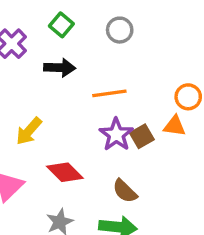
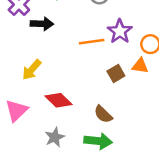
black arrow: (60, 68) -> (42, 24), moved
purple star: (116, 135) -> (120, 31), moved

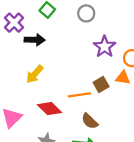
orange line: (92, 42) -> (79, 95), moved
yellow arrow: (32, 70) -> (35, 74), moved

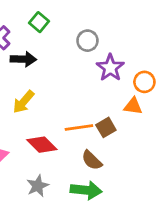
gray circle: (86, 13) -> (87, 41), moved
brown square: (101, 84) -> (106, 127), moved

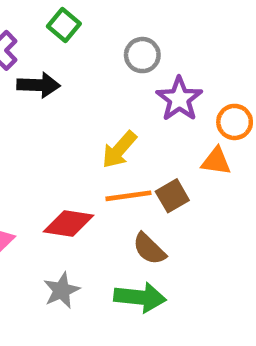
yellow arrow: (23, 102) -> (119, 150), moved
red diamond: (42, 145) -> (68, 223), turned -36

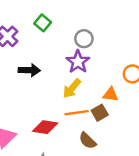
black arrow: (38, 85) -> (29, 70), moved
purple star: (179, 99) -> (78, 62), moved
orange triangle: (216, 161) -> (111, 94), moved

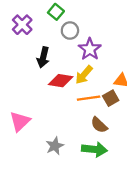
gray circle: (84, 39) -> (70, 31), moved
black arrow: (29, 70) -> (43, 57), turned 102
red diamond: (45, 127) -> (61, 81), moved

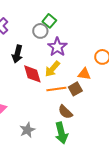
green square: (56, 12) -> (49, 21), moved
red diamond: (61, 81) -> (32, 74), turned 65
green arrow: (94, 149) -> (61, 133), turned 70

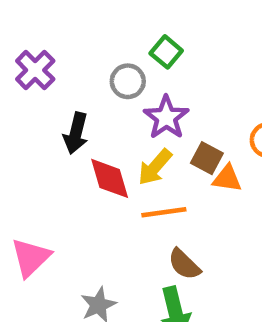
green square: (49, 21) -> (166, 52), moved
brown square: (75, 89) -> (207, 158), moved, turned -32

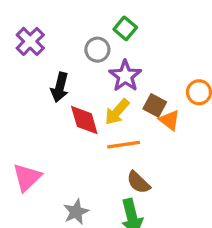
orange triangle: (227, 178) -> (169, 120), turned 30

